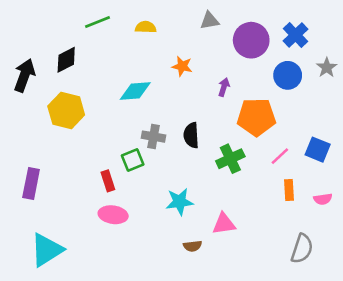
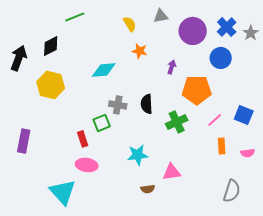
yellow semicircle: (146, 27) -> (130, 24), moved, turned 56
gray star: (327, 68) -> (251, 33), moved
cyan triangle: (47, 250) -> (63, 192), moved, turned -40

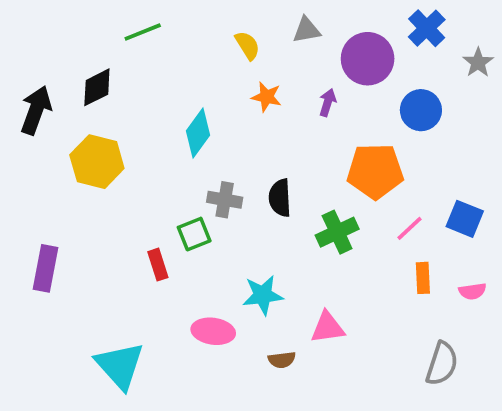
blue cross: (227, 27) -> (427, 28), moved
purple arrow: (172, 67) -> (328, 103), moved
cyan diamond: (104, 70) -> (198, 133), turned -50
pink ellipse: (87, 165) -> (213, 331), moved

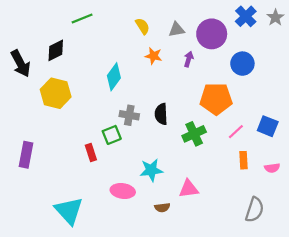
gray triangle: (307, 30) -> (177, 29), moved
gray star: (478, 63) -> (275, 17), moved
black arrow: (36, 110) -> (21, 64), turned 132

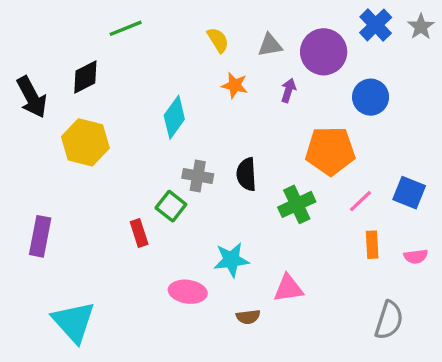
green square: (112, 135) -> (171, 206), turned -30
cyan triangle: (69, 211) -> (74, 322), moved

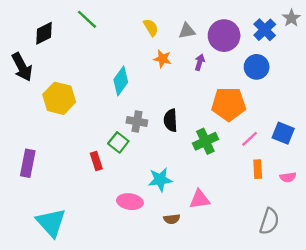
blue cross: (376, 25) -> (265, 30), moved
green line: (126, 28) -> (87, 19), turned 65
black diamond: (85, 77) -> (44, 33), moved

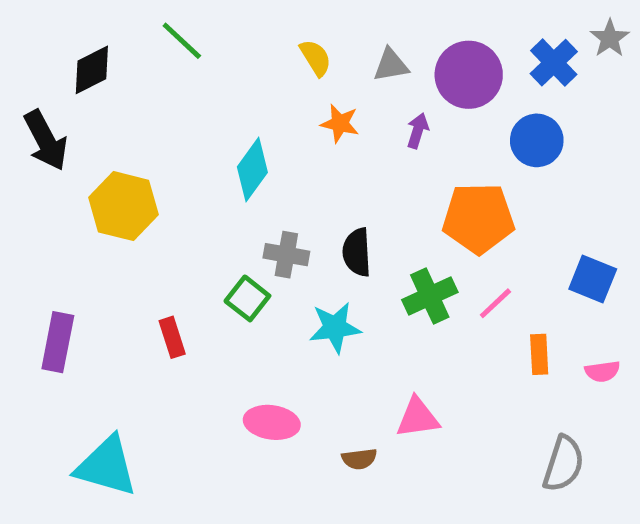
pink line: (250, 139) -> (495, 303), moved
red rectangle: (96, 161) -> (172, 337), moved
cyan star: (160, 180) -> (335, 328), moved
cyan triangle: (51, 223) -> (106, 466), turned -32

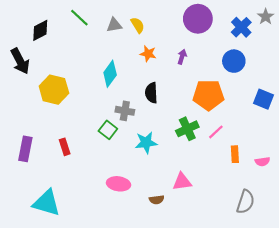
gray triangle: (391, 65) -> (114, 25), moved
purple circle: (469, 75) -> (198, 19), moved
black semicircle: (357, 252) -> (151, 93), moved
blue square: (593, 279) -> (263, 99), moved
red rectangle: (172, 337) -> (65, 147), moved

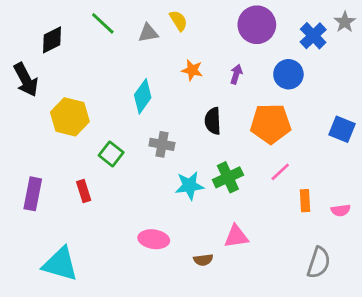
yellow semicircle: (138, 25) -> (178, 21), moved
blue circle: (234, 61) -> (288, 74), moved
black semicircle: (151, 93) -> (213, 121), moved
green cross: (187, 129) -> (228, 177), moved
green square: (108, 130) -> (111, 154), moved

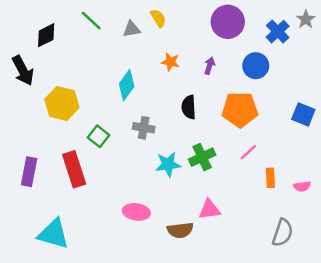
red rectangle: (84, 191) -> (74, 169), size x1.8
brown semicircle: (203, 260) -> (180, 230), size x1.5

